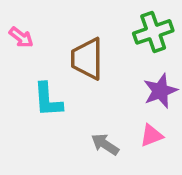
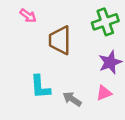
pink arrow: (21, 37) -> (28, 16), moved
cyan L-shape: (48, 100) -> (40, 87), moved

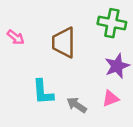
pink arrow: (28, 16) -> (16, 37), moved
green cross: (105, 22) -> (112, 23), turned 30

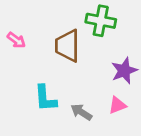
green cross: (112, 23) -> (101, 21), moved

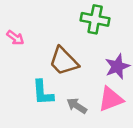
brown trapezoid: (68, 46) -> (64, 61), moved, turned -44
pink triangle: (117, 105) -> (111, 99), size x1.5

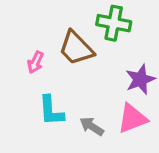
pink arrow: (15, 38) -> (35, 62), moved, turned 78
brown trapezoid: (64, 61) -> (76, 48), moved

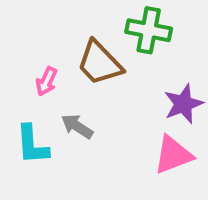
cyan L-shape: (51, 111) -> (32, 145), moved
gray arrow: (92, 126) -> (77, 126), moved

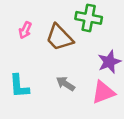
pink arrow: (46, 81) -> (25, 30), moved
gray arrow: (77, 126) -> (65, 84), moved

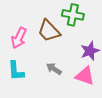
pink arrow: (25, 30) -> (19, 38), moved, size x1.5
pink triangle: (103, 92) -> (85, 76), turned 40

